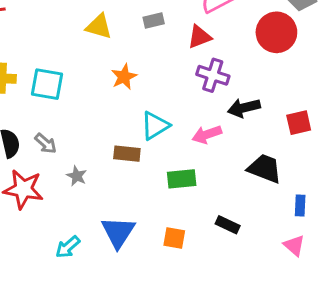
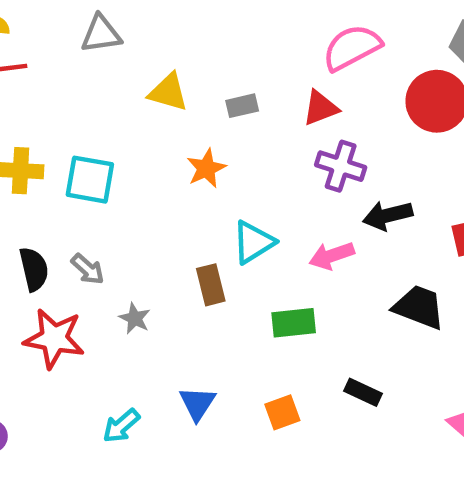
gray rectangle: (154, 20) -> (242, 106), moved
brown rectangle: (127, 154) -> (211, 285), turned 70
blue triangle: (118, 232) -> (197, 403), size x0.7
orange square: (174, 238) -> (282, 412), turned -30

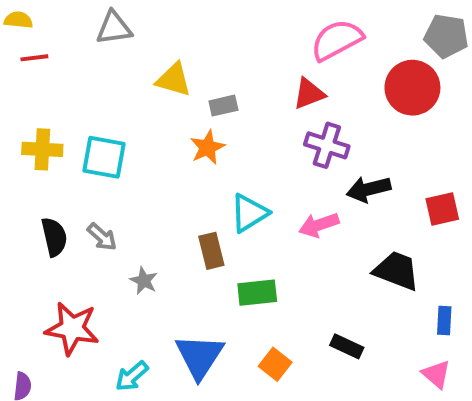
gray rectangle: (242, 106) -> (223, 106), moved
green rectangle: (294, 323) -> (257, 293), moved
red star: (54, 338) -> (72, 328), moved
blue triangle: (197, 403) -> (200, 356), size x1.5
orange square: (282, 412) -> (275, 364), turned -32

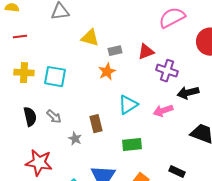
red line: (34, 58) -> (20, 37), moved
red triangle: (309, 94) -> (146, 52), moved
brown rectangle: (211, 251) -> (96, 124), moved

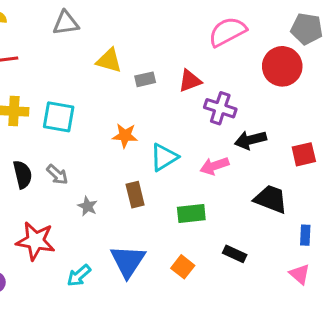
orange star: (107, 72) -> (125, 136), moved, turned 30
brown rectangle: (96, 124) -> (135, 195), moved
green rectangle: (132, 145) -> (191, 213), moved

